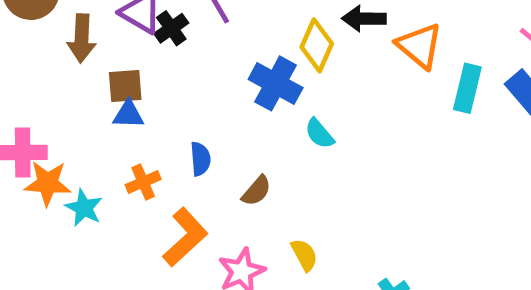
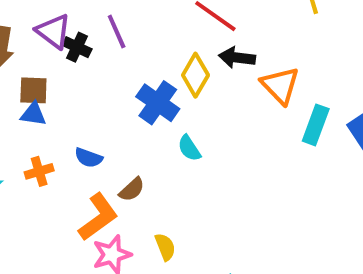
black cross: (171, 28) -> (77, 47), turned -36
blue semicircle: (200, 159) -> (88, 158), turned 108
orange L-shape: (185, 237) -> (98, 217), moved

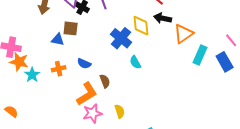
yellow diamond: (195, 75) -> (141, 26), turned -40
orange triangle: (280, 85) -> (184, 34), turned 35
brown square: (33, 90) -> (71, 28), moved
brown semicircle: (132, 189) -> (105, 81), turned -72

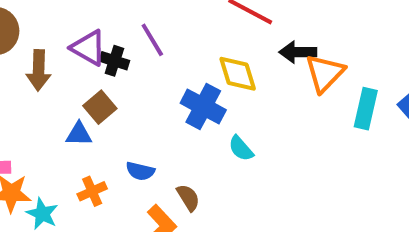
black arrow: (163, 18) -> (298, 52), moved
brown square: (71, 28) -> (100, 107), turned -35

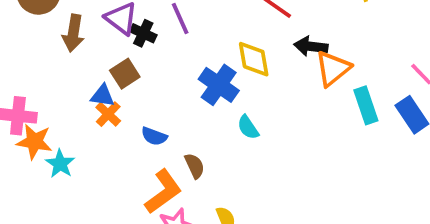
cyan rectangle: (366, 109) -> (366, 105), turned -39
orange cross: (92, 191) -> (108, 114), moved, turned -30

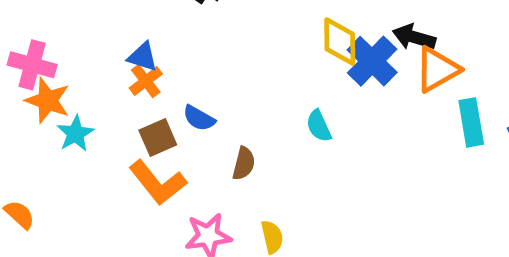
brown square: (125, 74) -> (158, 138), moved
blue cross: (219, 85) -> (372, 61), moved
brown semicircle: (195, 166) -> (244, 164), turned 30
orange L-shape: (163, 192) -> (158, 183), moved, turned 78

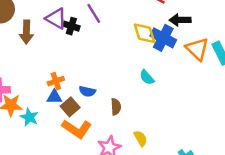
blue triangle: (143, 57) -> (54, 97), moved
orange triangle: (437, 69) -> (197, 49), moved, turned -30
orange cross: (146, 81) -> (56, 81), turned 35

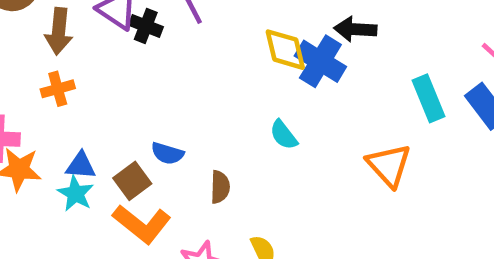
orange triangle: (197, 49) -> (389, 165), moved
orange cross: (56, 81) -> (58, 89), moved
blue triangle: (54, 97) -> (81, 166), moved
cyan star: (29, 117) -> (76, 193), moved

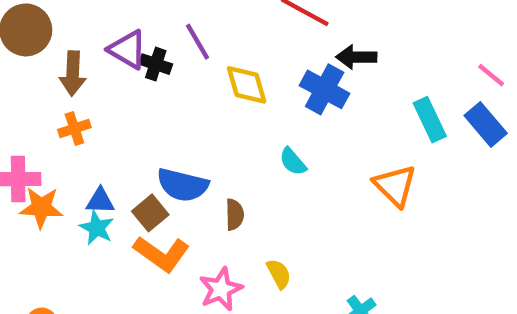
yellow diamond: (285, 50) -> (247, 85), moved
blue semicircle: (167, 153) -> (183, 185), size x1.6

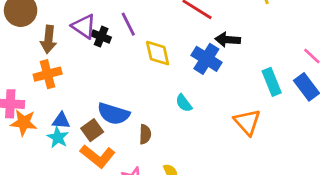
orange cross: (74, 128) -> (48, 74), size x1.4

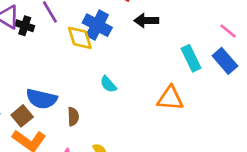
blue cross: (206, 59) -> (97, 25), moved
orange triangle: (247, 122) -> (170, 98), turned -40

